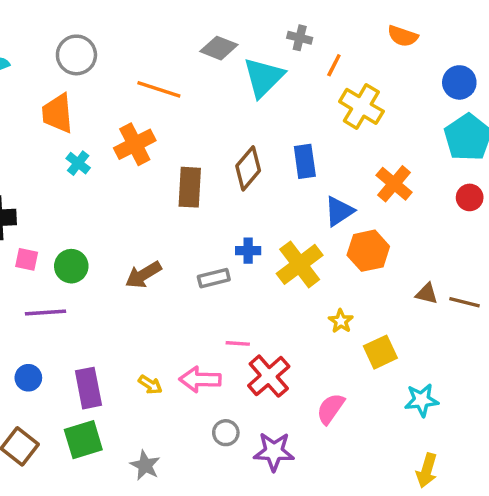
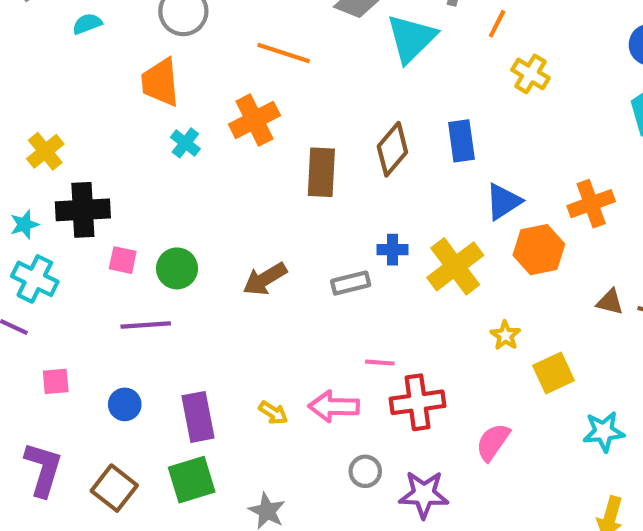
yellow cross: (361, 106) -> (530, 74), size x0.7
orange cross: (394, 184) -> (591, 204), moved, turned 30
red cross: (269, 376) -> (418, 402), turned 33

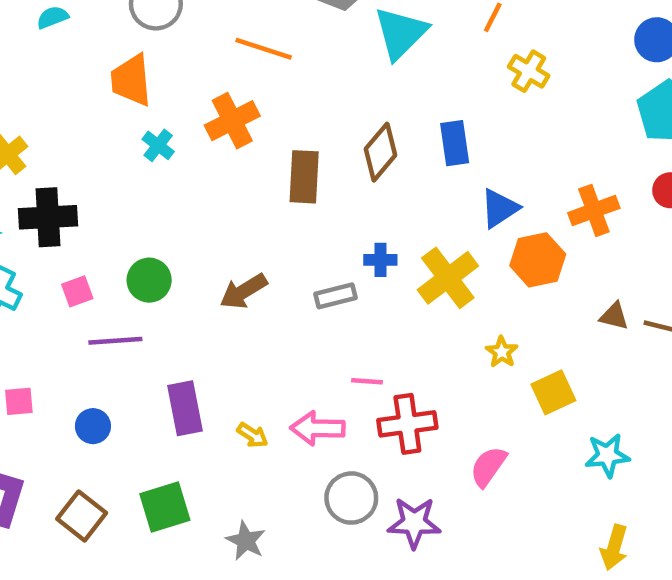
pink square: (123, 260) -> (77, 291), moved, turned -32
purple rectangle: (198, 417) -> (185, 408), moved
gray circle: (365, 471) -> (351, 498), size x1.5

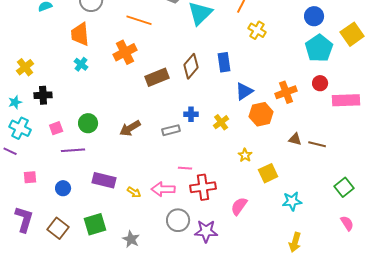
cyan cross: (158, 145) -> (81, 64), moved
brown rectangle: (304, 177) -> (157, 77), turned 65
black cross: (48, 217) -> (43, 95), size x0.7
yellow cross: (448, 278) -> (221, 122), size x0.6
purple rectangle: (185, 408) -> (104, 180), turned -65

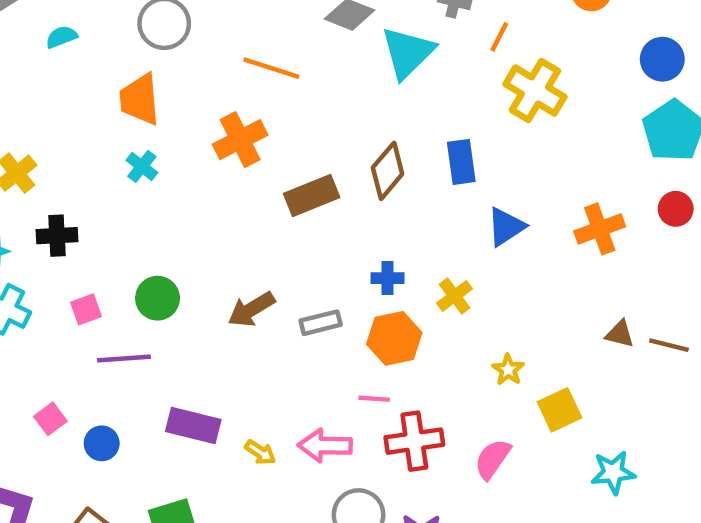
yellow cross: (257, 30) -> (535, 90), size x1.5
orange hexagon: (261, 114) -> (394, 338), moved
gray rectangle: (171, 130) -> (321, 323), moved
pink square: (30, 177) -> (50, 419), moved, turned -32
pink semicircle: (239, 206) -> (493, 459), moved

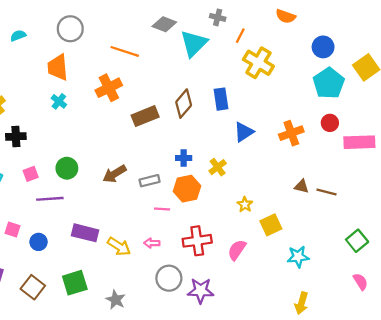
pink line: (374, 399) -> (162, 209), moved
pink square: (50, 419) -> (12, 229), turned -35
pink arrow: (325, 446) -> (152, 243), size x0.6
yellow arrow: (260, 452) -> (119, 246), size x1.5

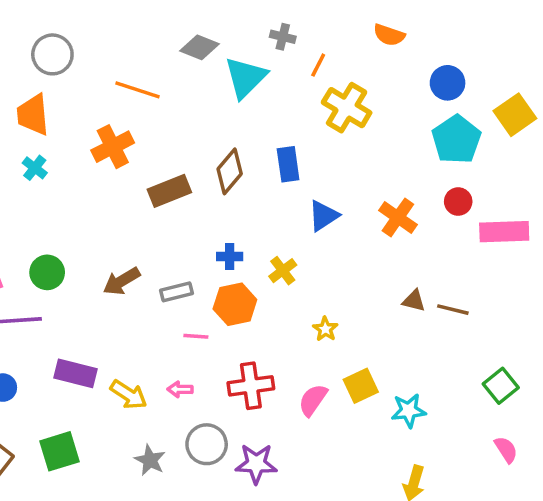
orange cross: (291, 133) -> (398, 217), turned -35
yellow square: (271, 225) -> (361, 386), moved
gray star: (116, 300) -> (150, 460), moved

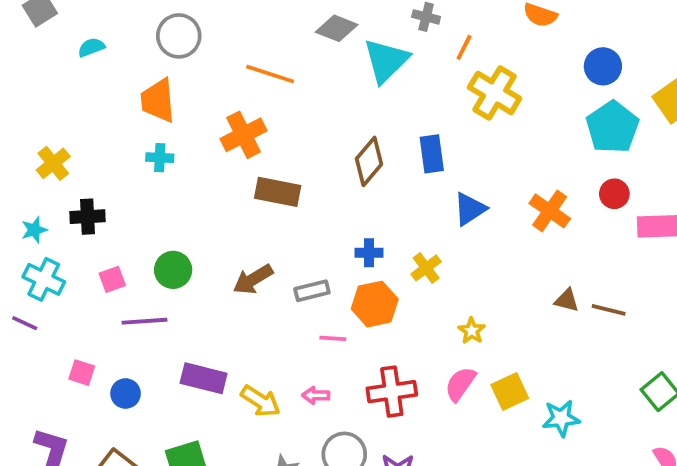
cyan cross: (35, 168) -> (160, 158), turned -35
brown rectangle: (169, 191) -> (278, 192), moved, turned 33
pink semicircle: (313, 400) -> (460, 384), moved

